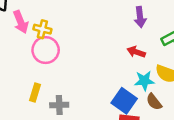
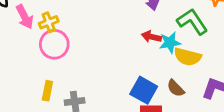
yellow cross: (42, 29) -> (49, 22), turned -30
cyan star: (144, 81) -> (170, 43), moved

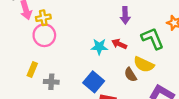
cyan star: (170, 43) -> (99, 47), moved
brown semicircle: (176, 88) -> (130, 75), moved
blue square: (144, 90) -> (94, 82), moved

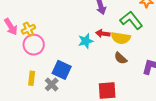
yellow semicircle: (144, 64) -> (121, 38), moved
gray cross: (51, 82) -> (52, 84), turned -32
blue square: (94, 82) -> (62, 70), moved

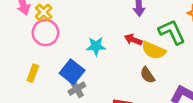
yellow cross: (28, 29) -> (44, 12), turned -32
cyan star: (86, 41) -> (96, 46), moved
gray cross: (52, 84) -> (77, 89), moved

